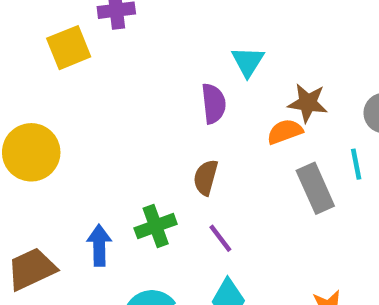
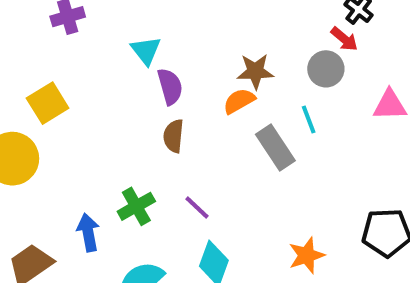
yellow square: (69, 48) -> (48, 103), moved
cyan triangle: (248, 62) -> (146, 51), moved
brown semicircle: (206, 177) -> (174, 136), moved

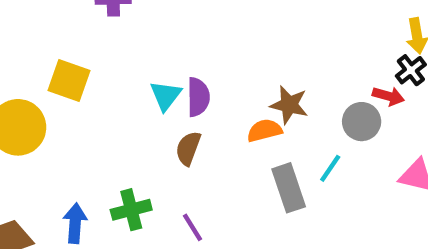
red arrow: (344, 39) -> (388, 96), turned -40
cyan triangle: (146, 51) -> (166, 96), moved
yellow square: (48, 103) -> (69, 81), turned 36
cyan line: (309, 120) -> (330, 168), turned 40

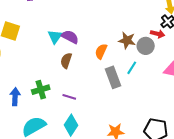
purple semicircle: (198, 97) -> (70, 37), turned -60
brown star: (289, 105) -> (127, 40), moved
orange semicircle: (264, 130) -> (101, 51), turned -49
purple line: (193, 227) -> (69, 97), turned -40

